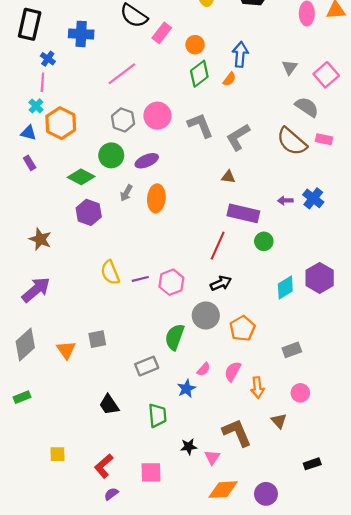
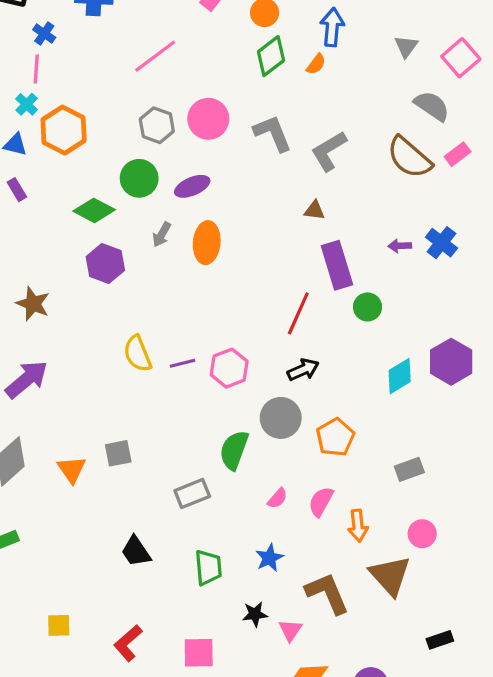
pink rectangle: (324, 139) -> (458, 154), turned -49
purple rectangle: (243, 213) -> (337, 265), turned 60
blue star: (186, 389) -> (269, 558), moved
brown triangle: (279, 421) -> (390, 576), size x1.8

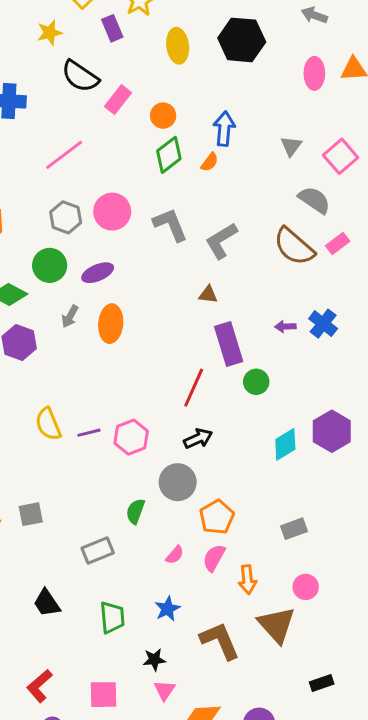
orange pentagon: (335, 437) -> (217, 517), moved
green semicircle: (234, 450) -> (135, 511), size x0.7
pink triangle: (290, 630) -> (165, 690), moved

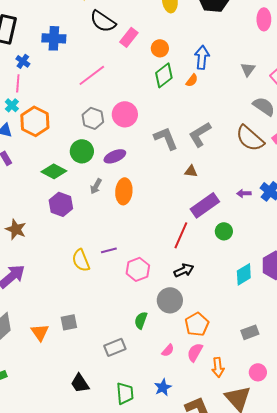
gray L-shape: (170, 225) -> (166, 138), moved
purple rectangle: (229, 344) -> (205, 205), turned 72
purple line: (89, 433) -> (109, 250), moved

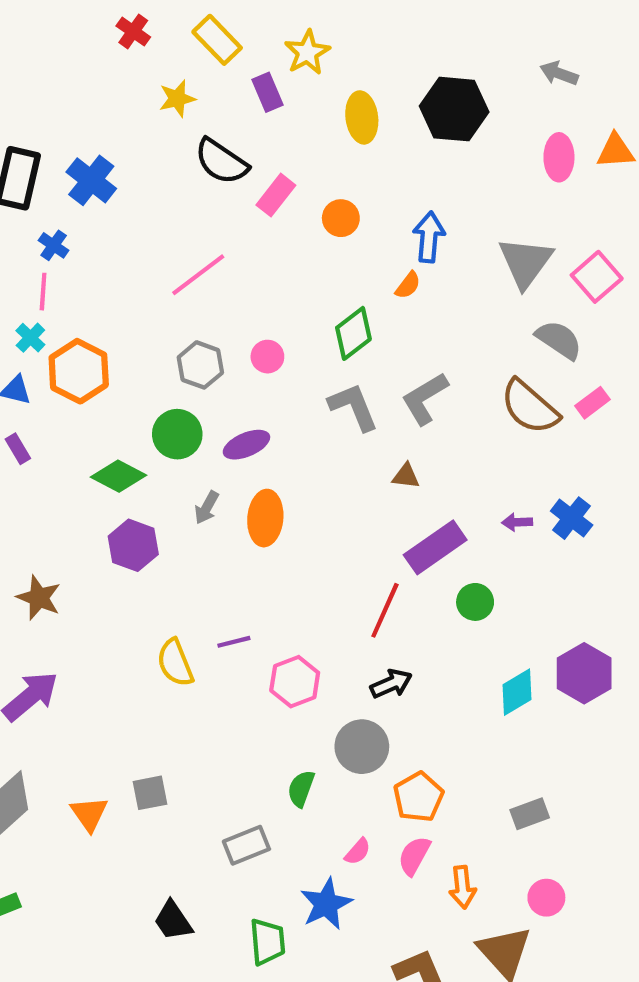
blue cross: (54, 38) -> (91, 180), moved, turned 35
gray triangle: (248, 69) -> (525, 262), size x1.8
green diamond: (164, 75) -> (353, 333), moved
pink circle: (125, 114) -> (267, 357), size x0.6
blue star: (163, 387) -> (326, 904), moved, size x1.4

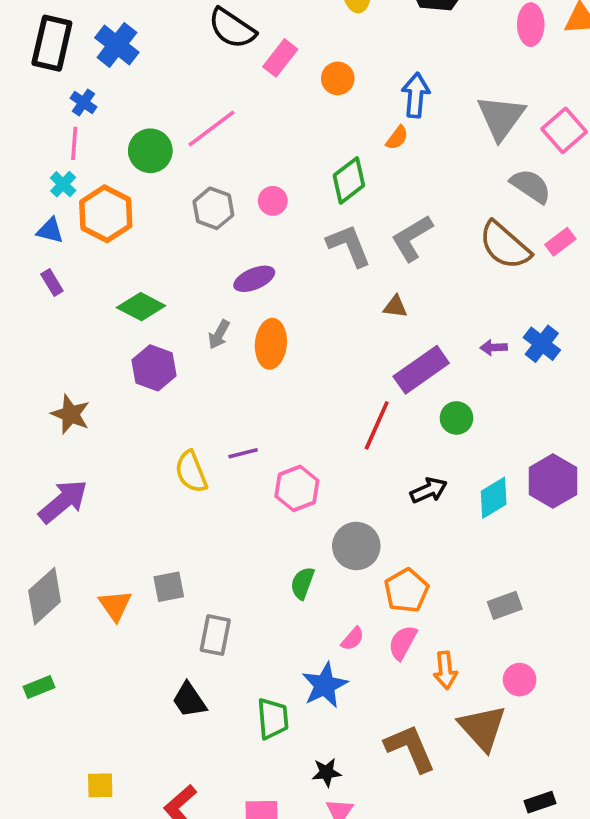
green circle: (177, 434) -> (150, 151), moved
black arrow: (391, 684) -> (429, 490), moved
gray rectangle: (246, 845) -> (215, 635), moved, turned -57

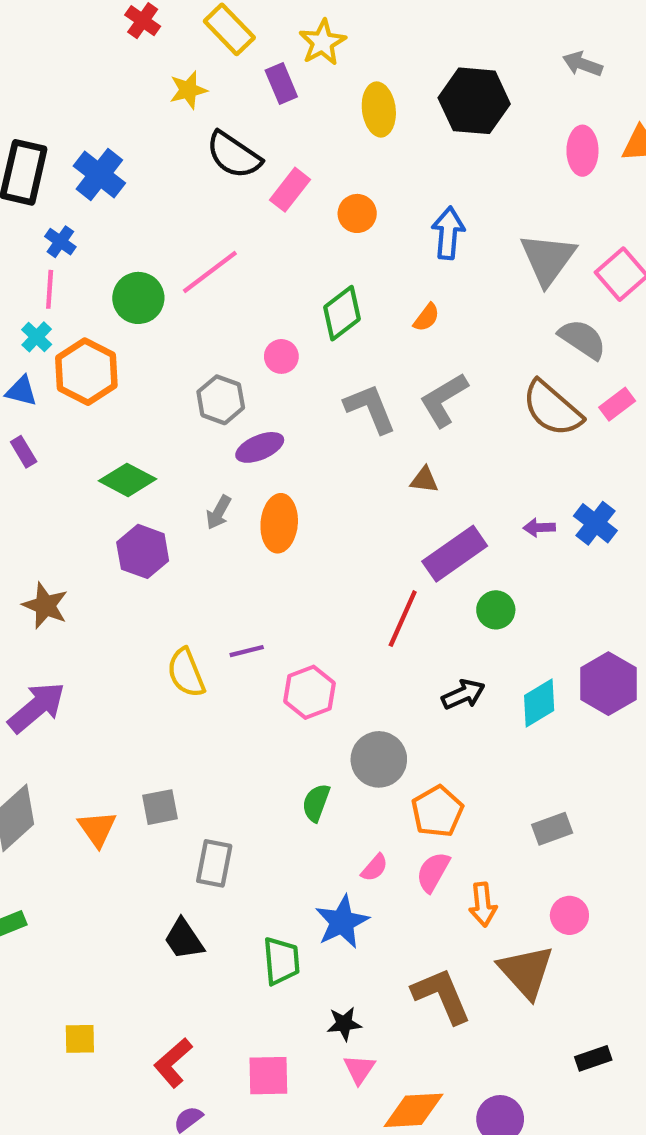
orange semicircle: (397, 138) -> (426, 317), moved
green diamond: (349, 180) -> (342, 313), moved
gray hexagon: (213, 208) -> (221, 400), moved

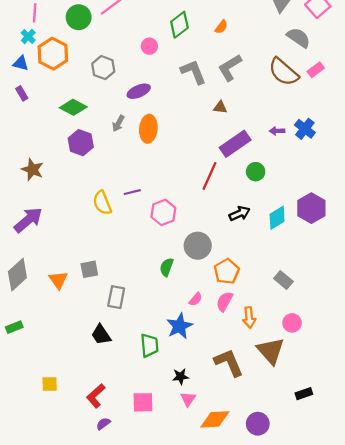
gray hexagon: (221, 400) -> (103, 68), moved
gray rectangle: (552, 829) -> (283, 280), turned 60

